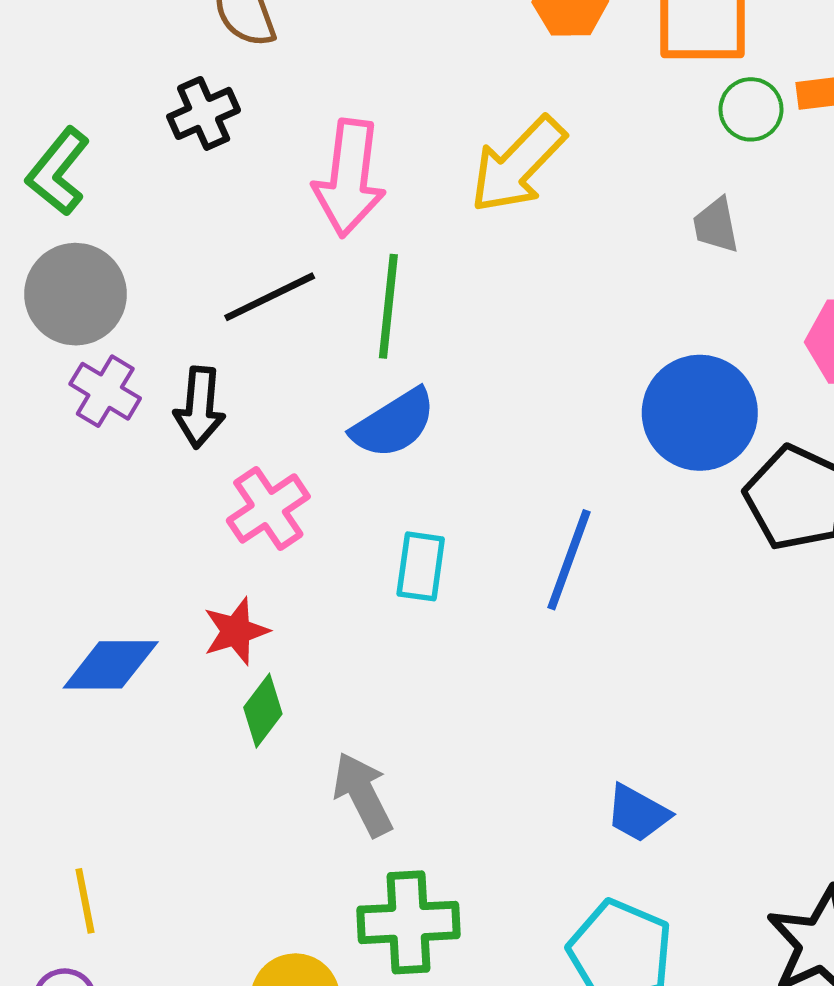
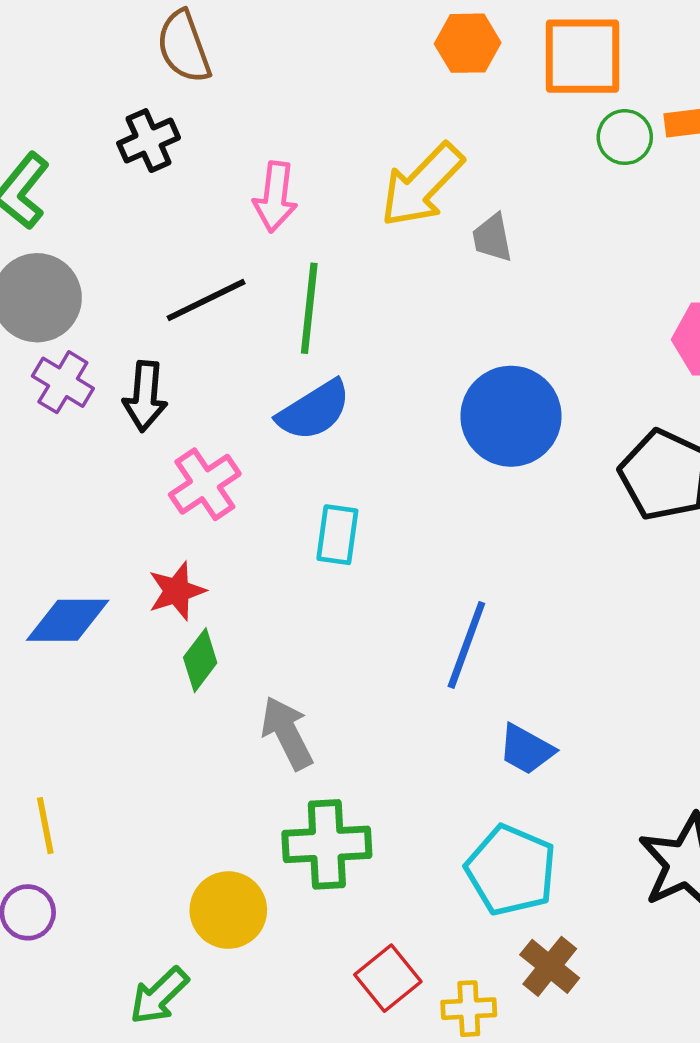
pink arrow: (349, 178) -> (275, 197), size x0.7
gray trapezoid: (716, 225) -> (492, 238), moved
blue circle: (700, 413) -> (511, 416), moved
blue line: (569, 560) -> (466, 645), moved

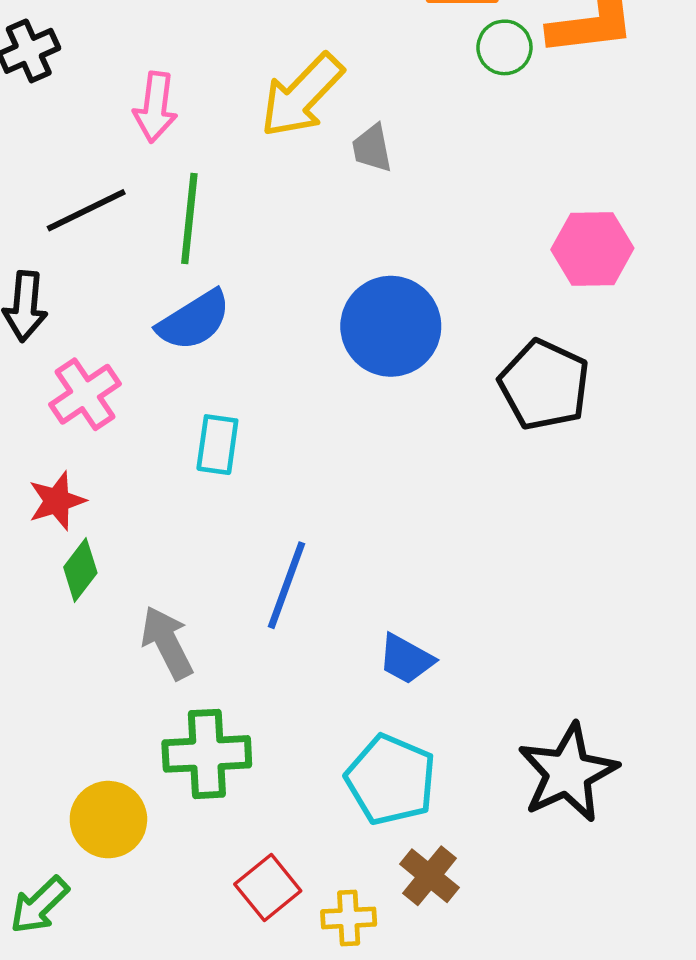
blue line: (466, 645) -> (287, 585), moved

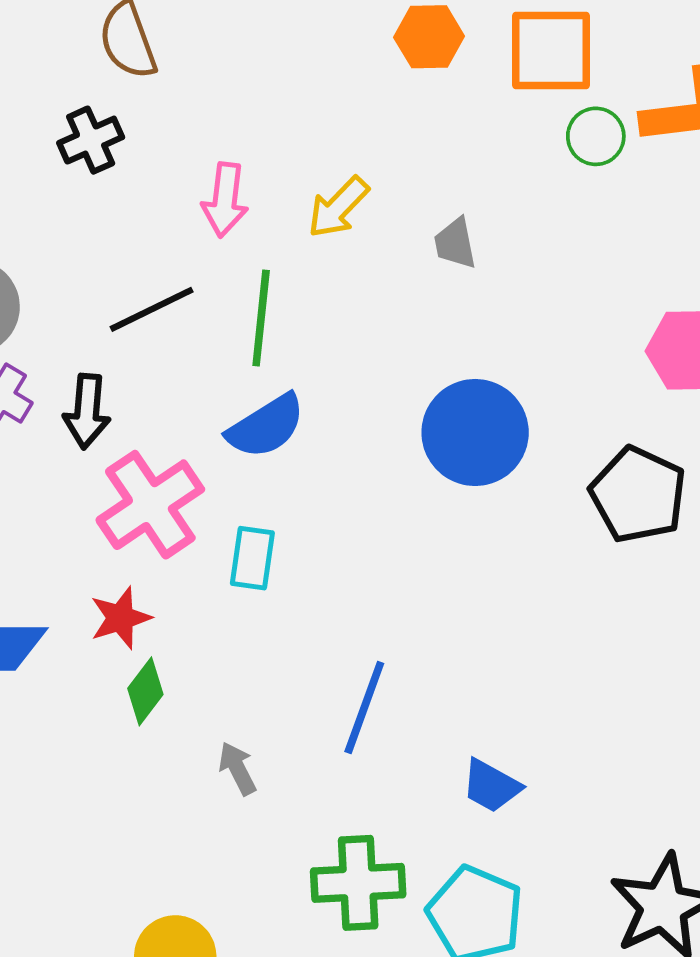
yellow arrow: (302, 95) -> (338, 207), moved, size x0.7
pink cross: (85, 394) -> (150, 505), size x1.4
cyan rectangle: (217, 445) -> (252, 558), moved
gray arrow: (167, 643) -> (237, 768), size x0.7
green cross: (207, 754) -> (358, 883), moved

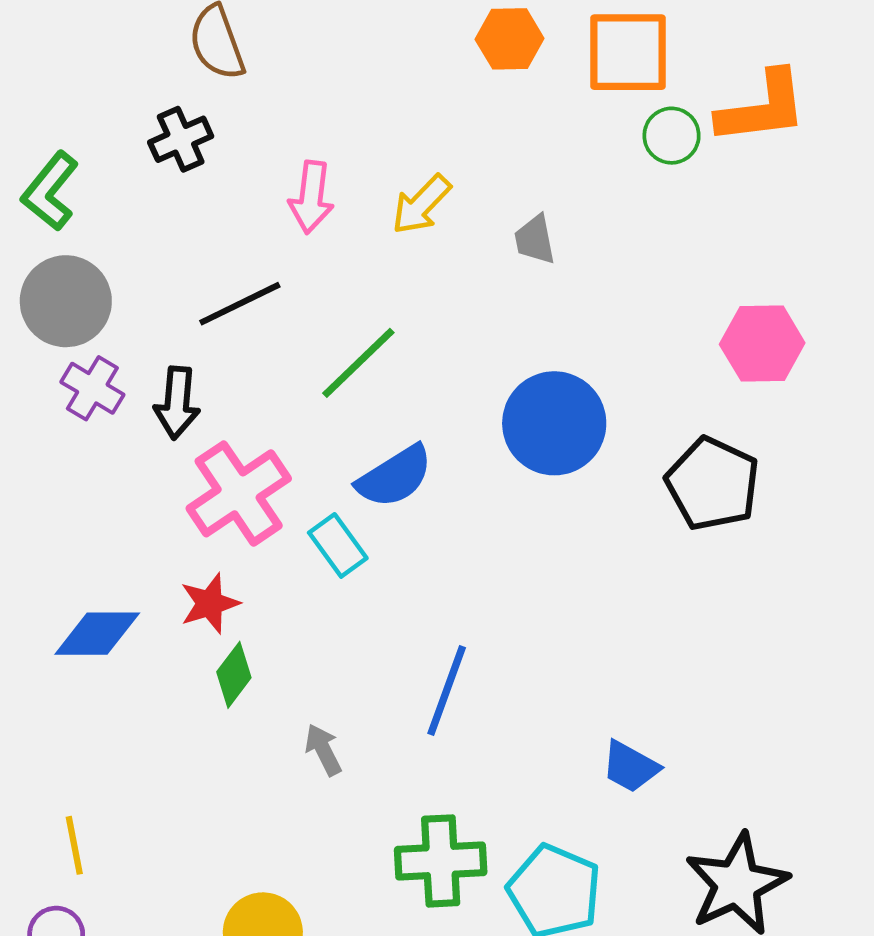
green line: (261, 318) -> (358, 363), moved, turned 40
blue semicircle: (266, 426) -> (395, 477), moved
cyan rectangle: (252, 558) -> (338, 545), turned -44
blue trapezoid: (491, 786) -> (630, 767), moved

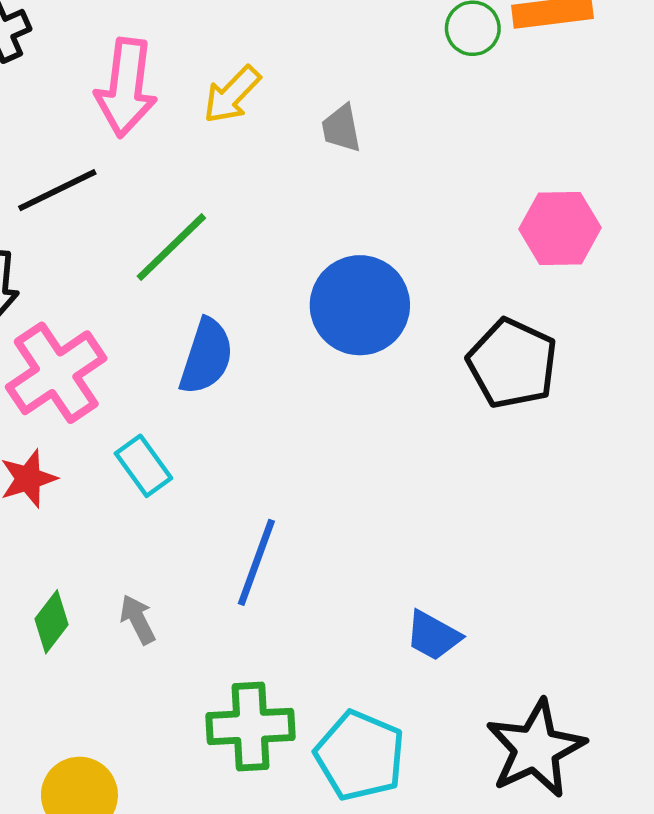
pink arrow: (311, 197) -> (126, 88), size x1.4
blue semicircle: (395, 477) -> (206, 356), turned -40
cyan rectangle: (338, 545) -> (143, 466), moved
green diamond: (234, 675) -> (52, 622), moved

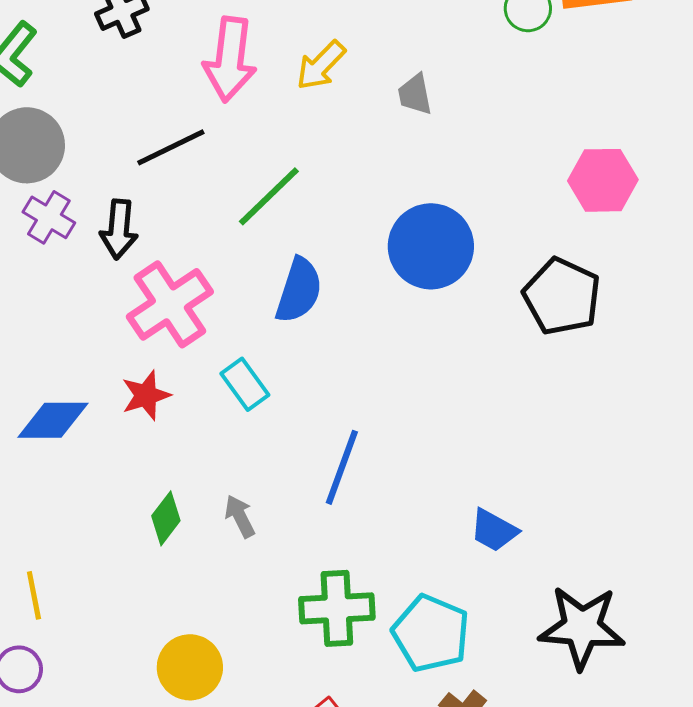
black star: (536, 749) -> (582, 627), turned 30

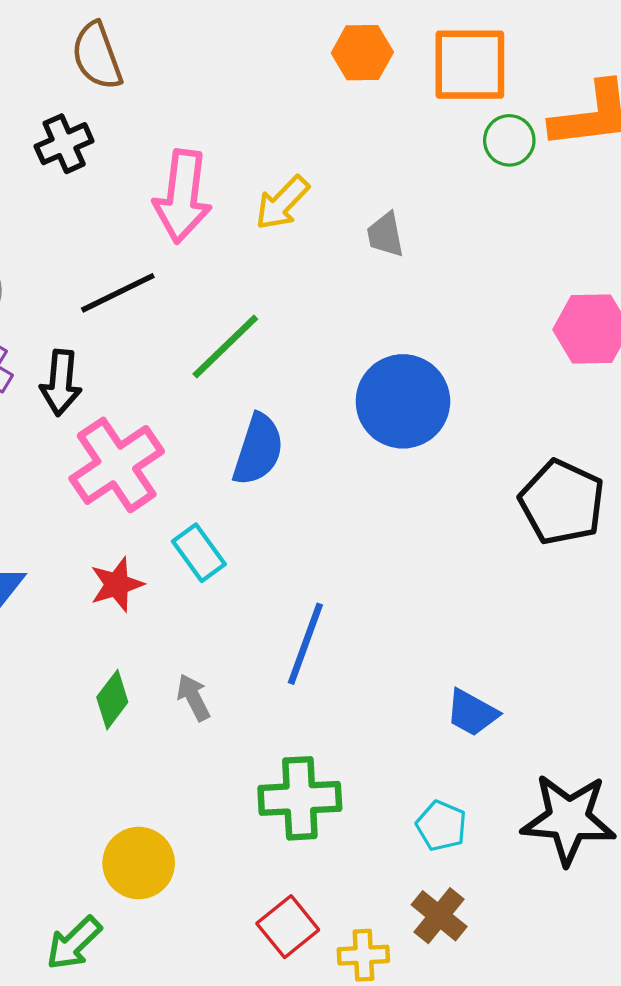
black pentagon: (562, 296) -> (562, 502), moved
red star: (146, 395) -> (117, 584), moved
cyan pentagon: (431, 633) -> (441, 826), moved, size x0.6

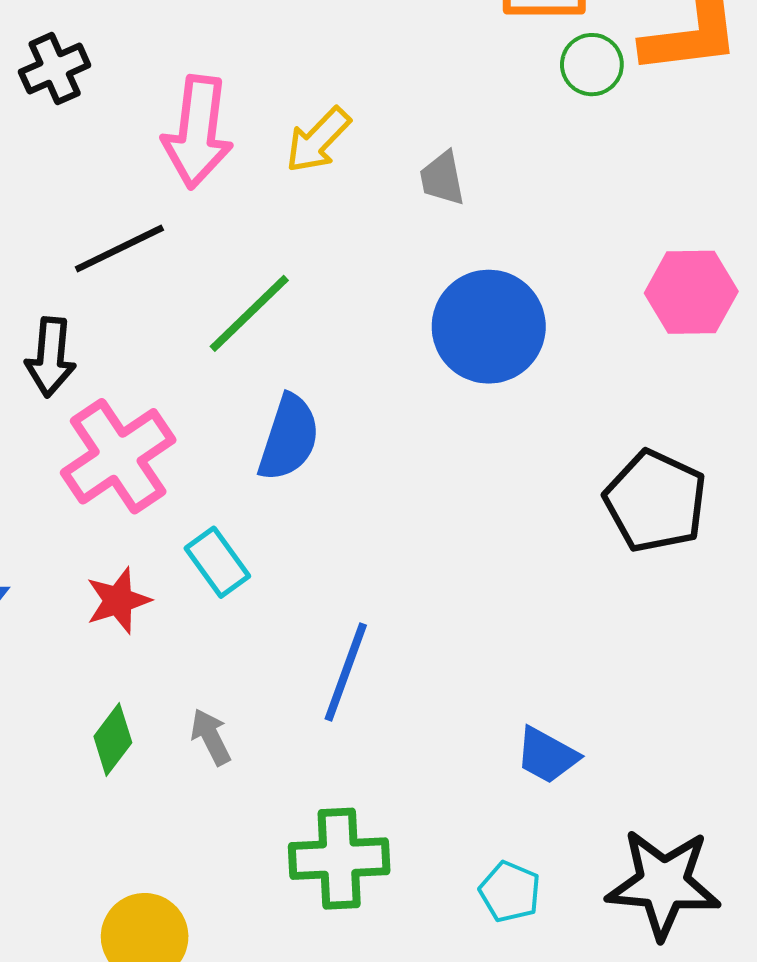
blue circle: (403, 401) -> (489, 327), moved

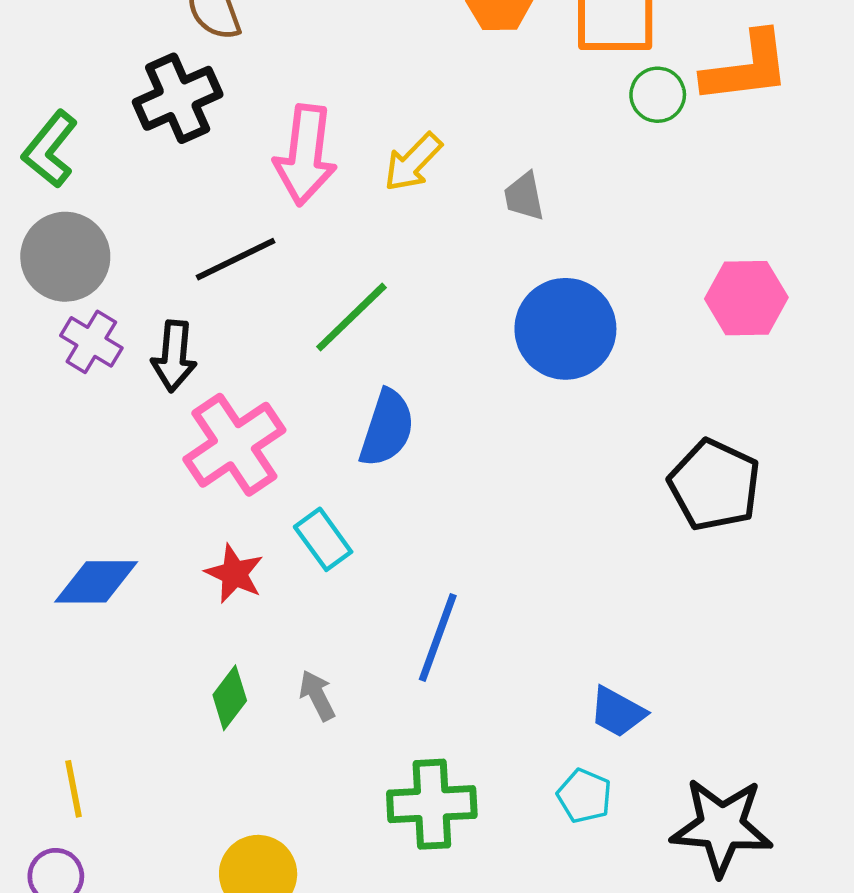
black cross: (55, 69) -> (178, 98), size x1.4
red star: (118, 601) -> (234, 574), turned -30
cyan pentagon: (510, 892) -> (584, 796), moved

